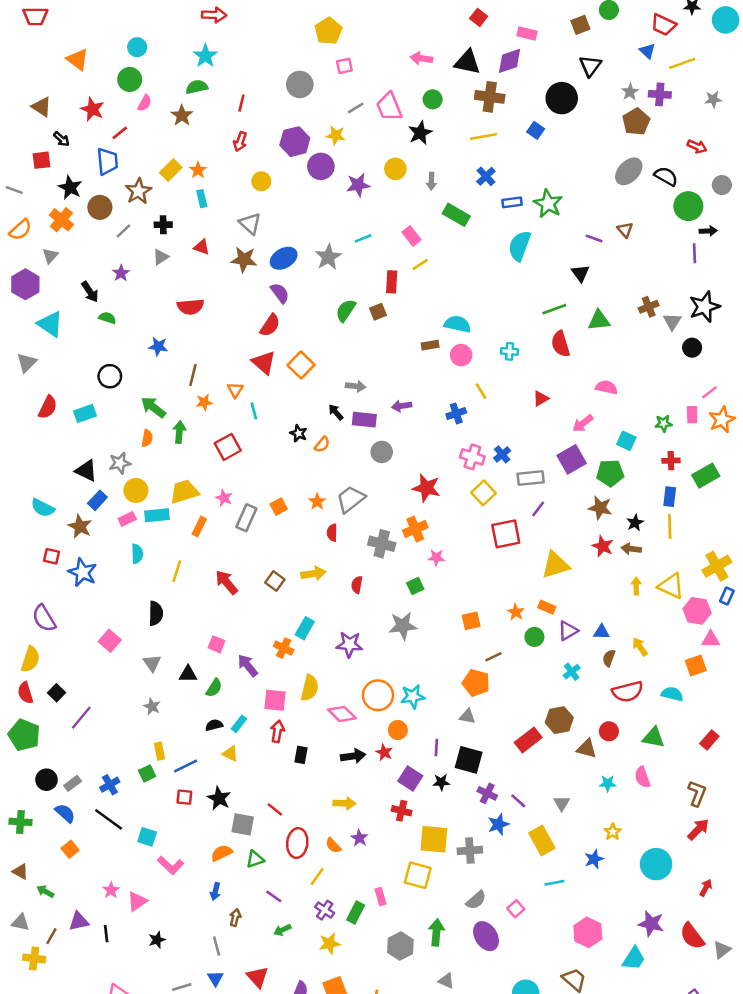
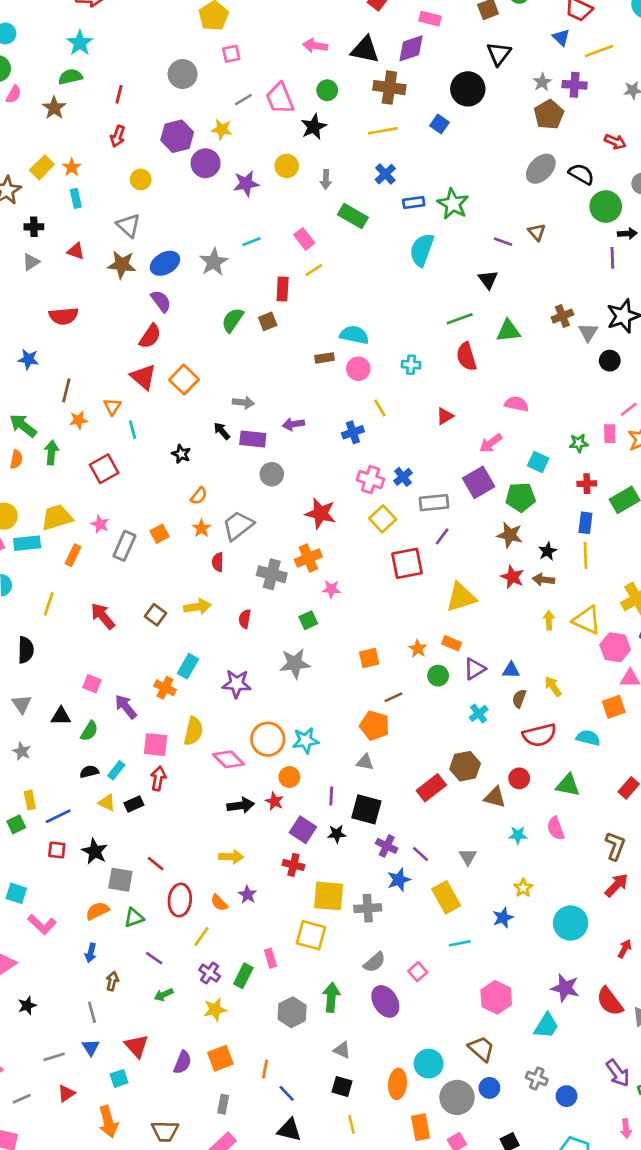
orange semicircle: (322, 444) -> (199, 496), moved
black rectangle: (301, 755) -> (134, 804), moved, turned 56

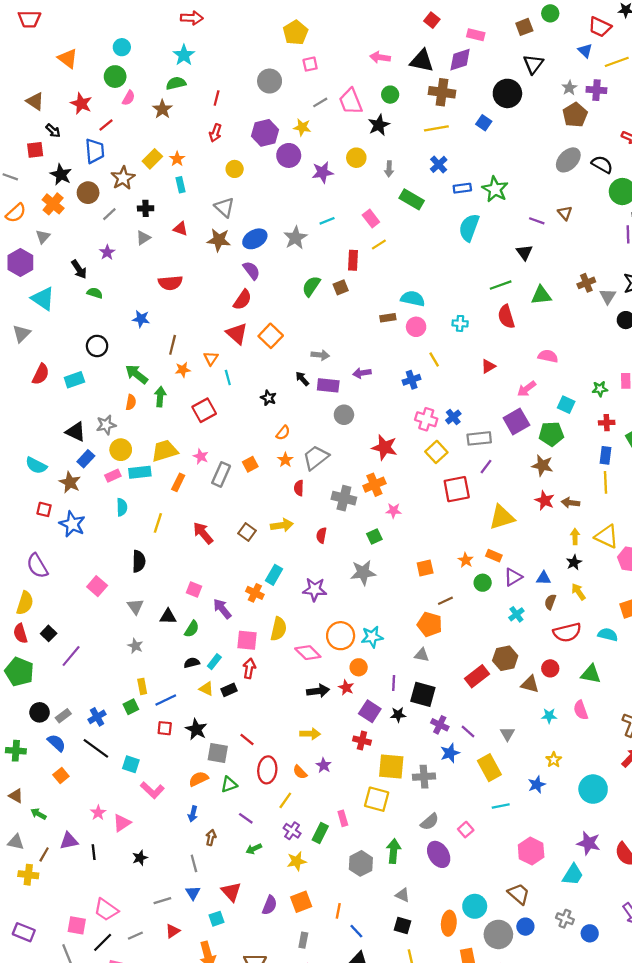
black star: (548, 551) -> (574, 562), moved

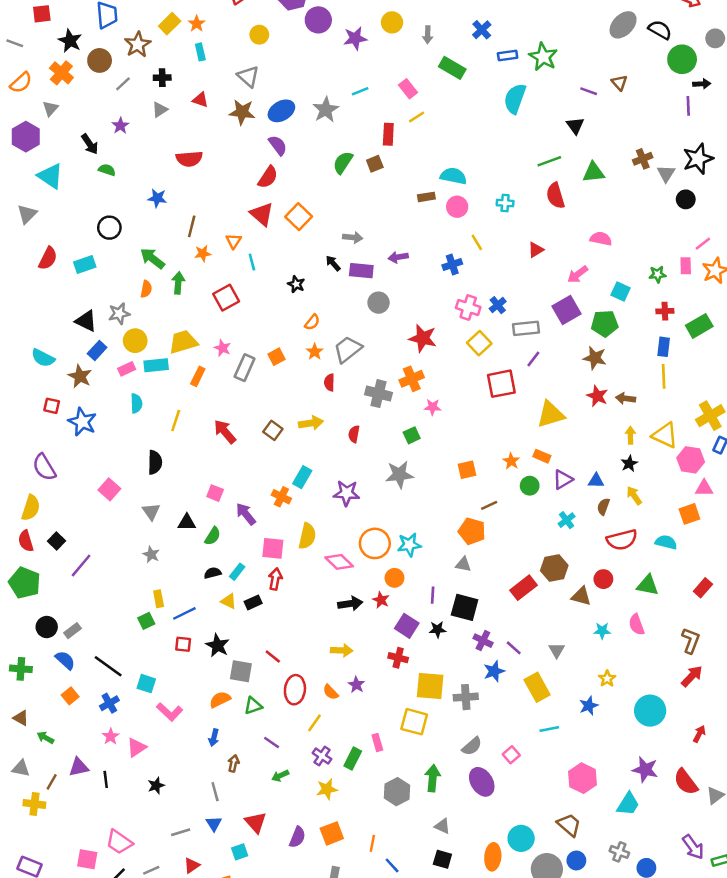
blue cross: (97, 717) -> (109, 703), moved

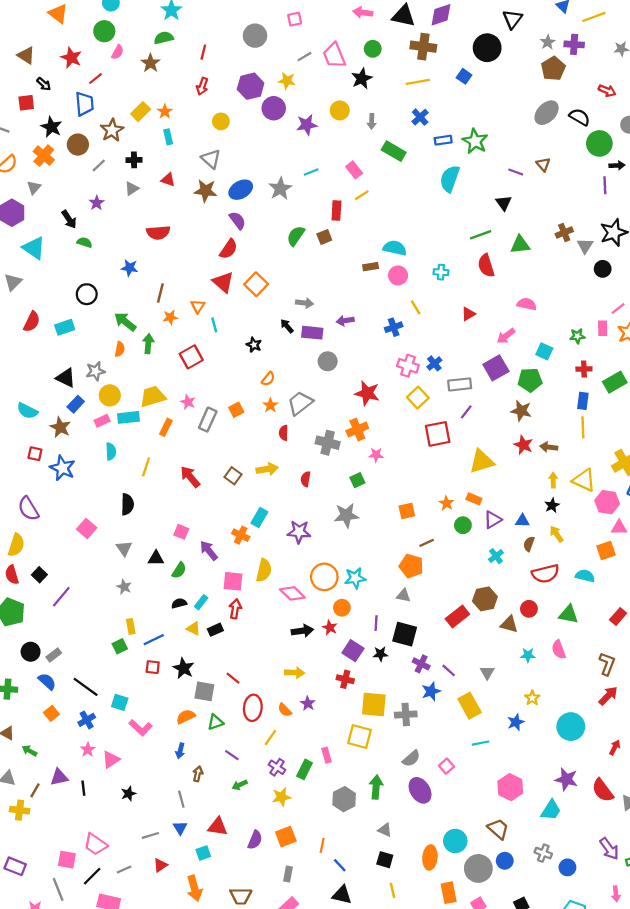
red triangle: (256, 822) -> (218, 827), turned -40

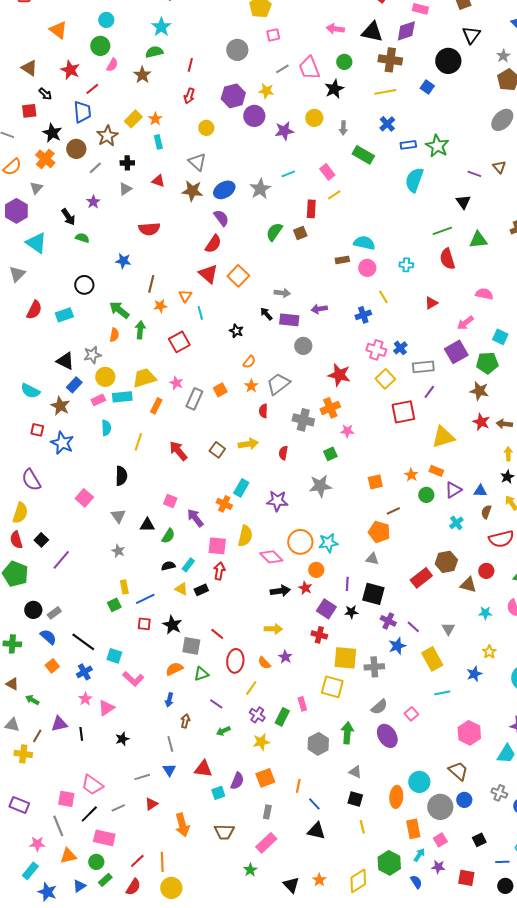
cyan square: (203, 853) -> (218, 793), moved

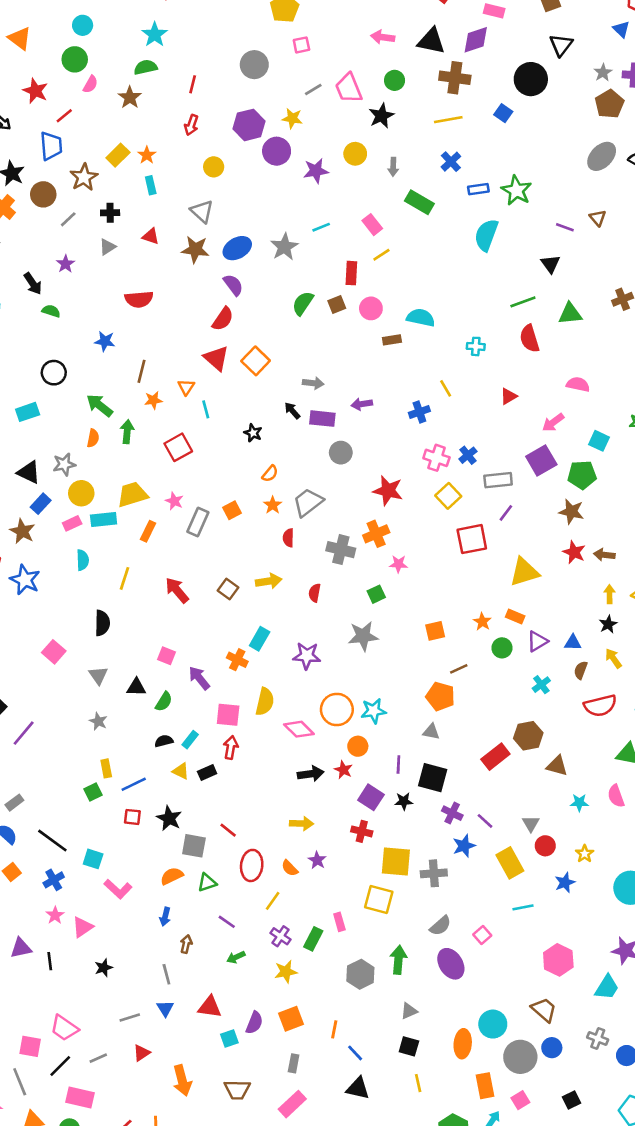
pink circle: (367, 268) -> (371, 308), moved
red circle: (486, 571) -> (545, 846), moved
gray triangle: (355, 772) -> (409, 1011), turned -48

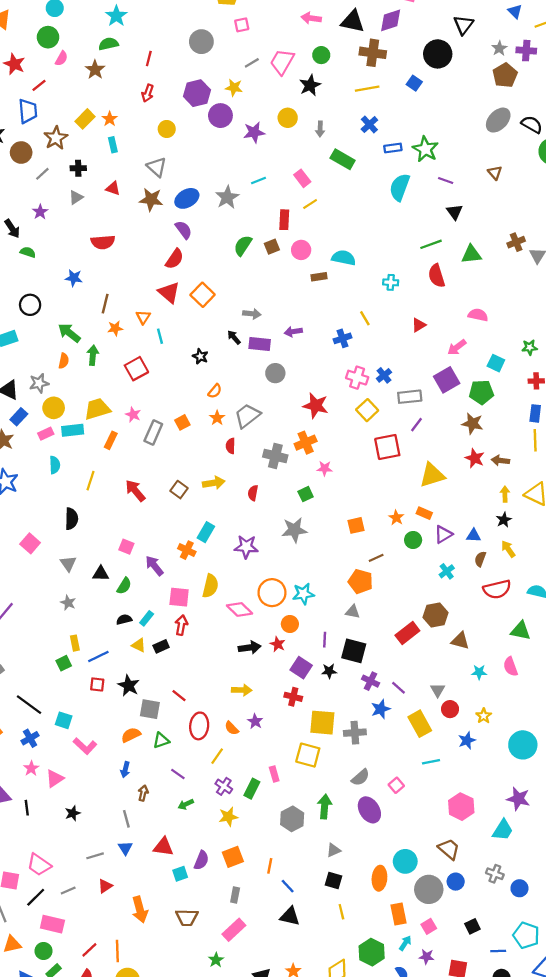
pink trapezoid: (349, 88) -> (282, 62), turned 52
purple line: (565, 227) -> (446, 181), moved

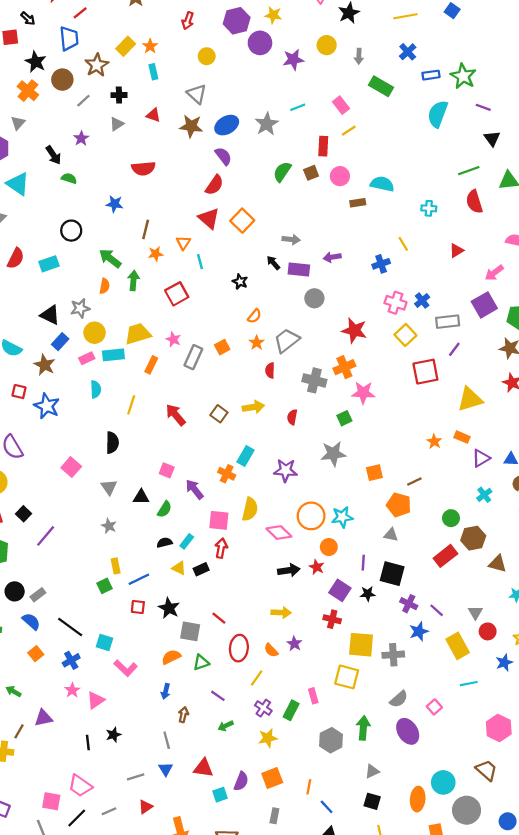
pink star: (325, 468) -> (363, 393), size x1.5
orange square: (356, 525) -> (374, 473), moved
green circle: (413, 540) -> (451, 518), moved
black line: (27, 808) -> (88, 742), moved
blue circle: (456, 882) -> (508, 821), moved

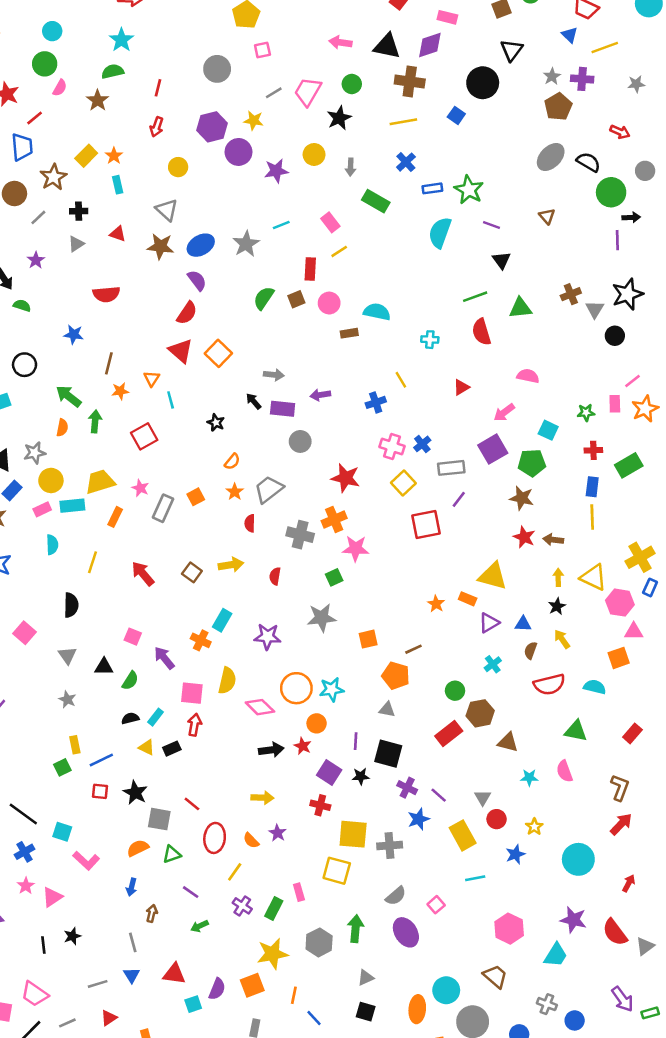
yellow triangle: (470, 399) -> (493, 576), moved, turned 32
yellow star: (268, 738) -> (272, 954), moved, size x1.4

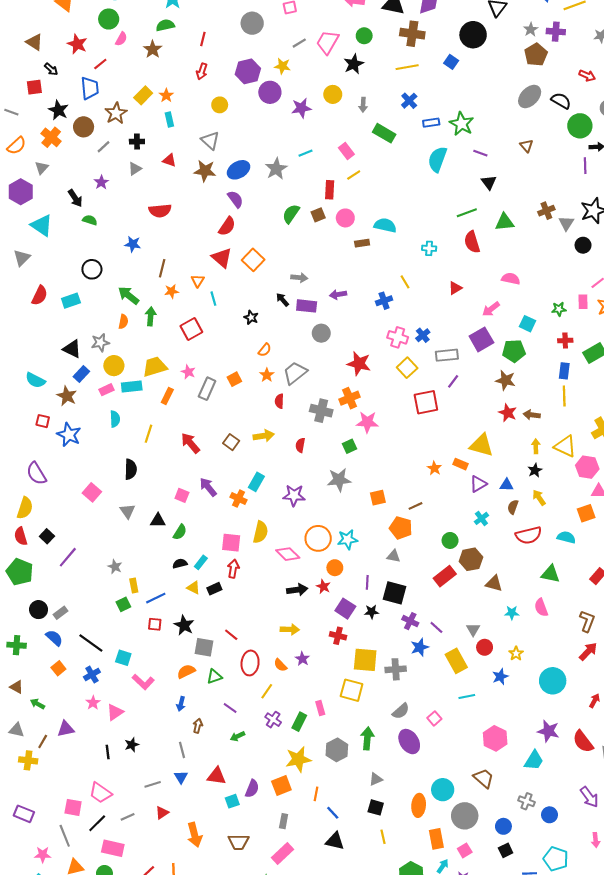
purple arrow: (164, 658) -> (208, 487), moved
gray star: (67, 699) -> (115, 567), moved

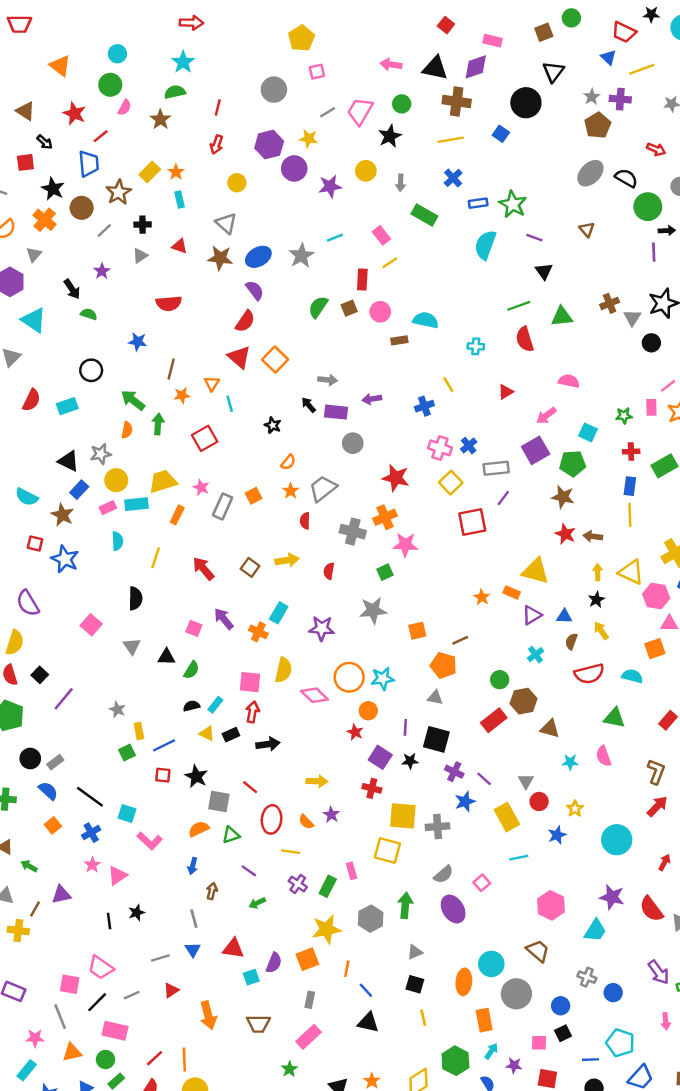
black arrow: (297, 590) -> (268, 744), moved
yellow line: (267, 691) -> (291, 852), turned 63
pink square: (465, 850) -> (539, 1043), moved, turned 32

